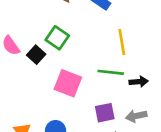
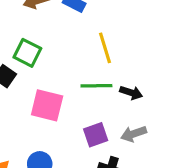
black arrow: (139, 82) -> (131, 93), turned 30

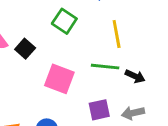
green square: (27, 53) -> (64, 21), moved

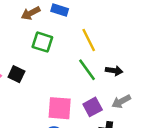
green line: (105, 67) -> (87, 70), turned 65
pink square: (59, 79) -> (60, 108), moved

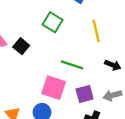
green line: (87, 70) -> (72, 65), moved, turned -50

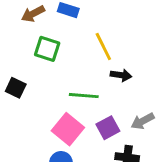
black arrow: (113, 65) -> (121, 75), moved
pink square: (54, 88) -> (68, 129), turned 35

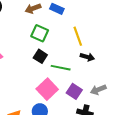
black square: (16, 88) -> (40, 56), moved
purple square: (108, 128) -> (74, 91), turned -35

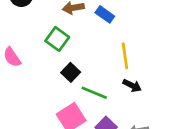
green square: (40, 33) -> (57, 39), moved

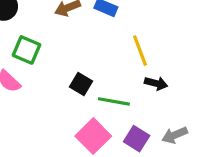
green square: (57, 39) -> (27, 50), moved

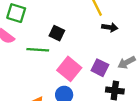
green line: (114, 101) -> (38, 50), moved

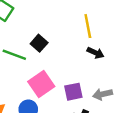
purple square: (100, 68) -> (73, 92), turned 36

